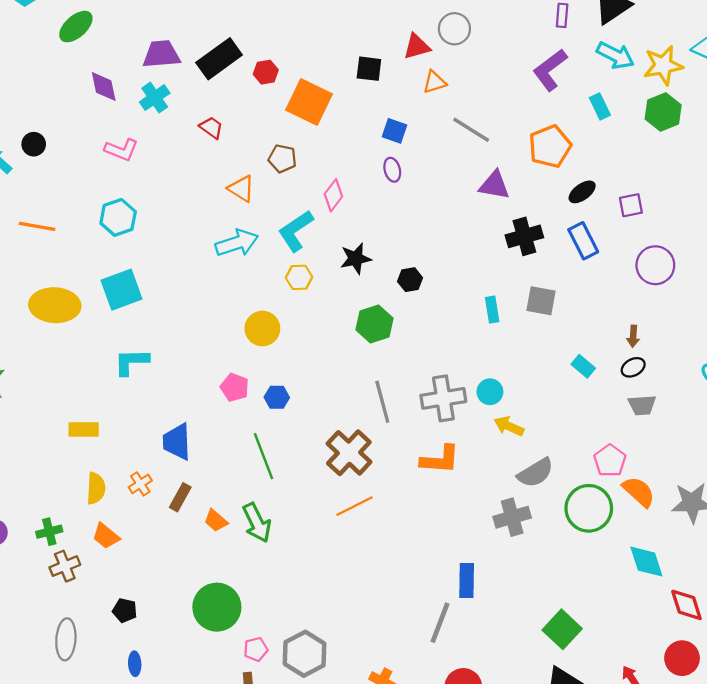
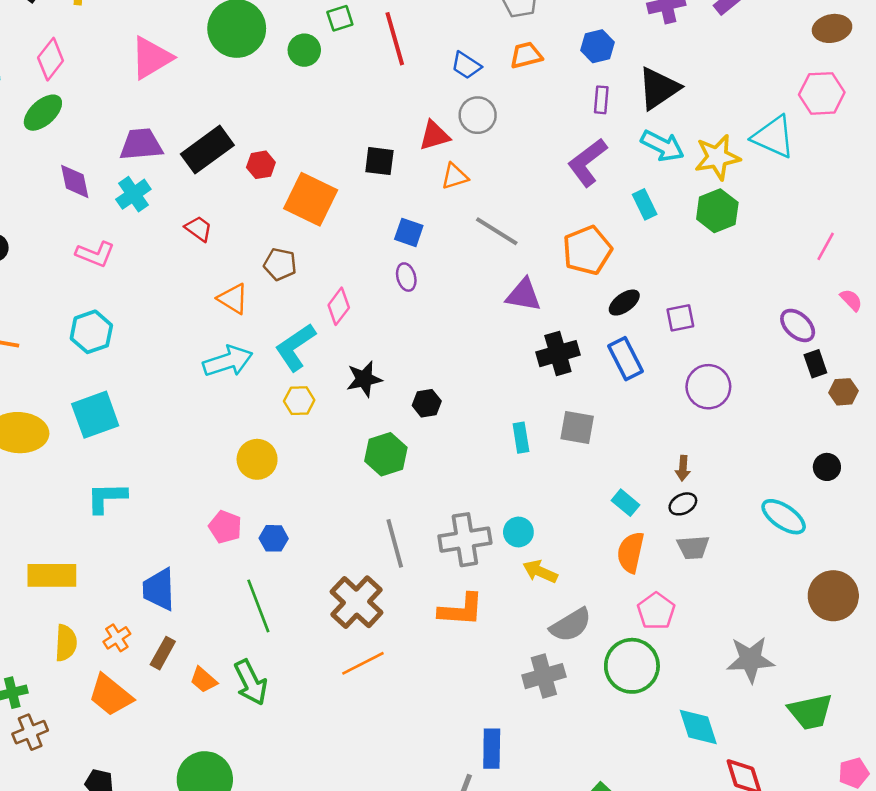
yellow rectangle: (84, 429) -> (52, 575), size x1.4
orange semicircle: (639, 492) -> (631, 552), moved, turned -120
orange trapezoid: (106, 536) -> (110, 695), moved, size x1.4

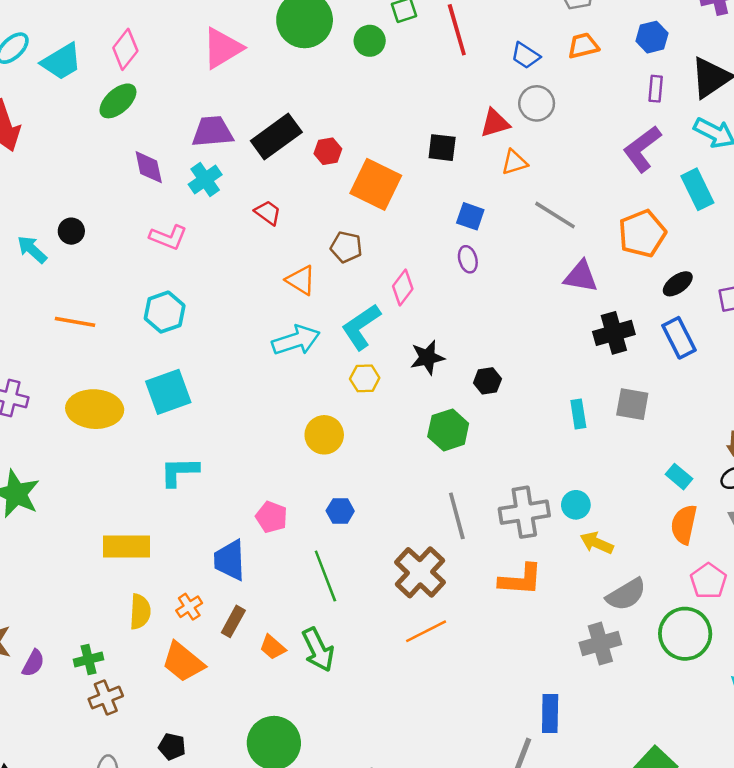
cyan rectangle: (645, 204) -> (697, 189), size x1.4
pink pentagon: (225, 527) -> (271, 517), moved

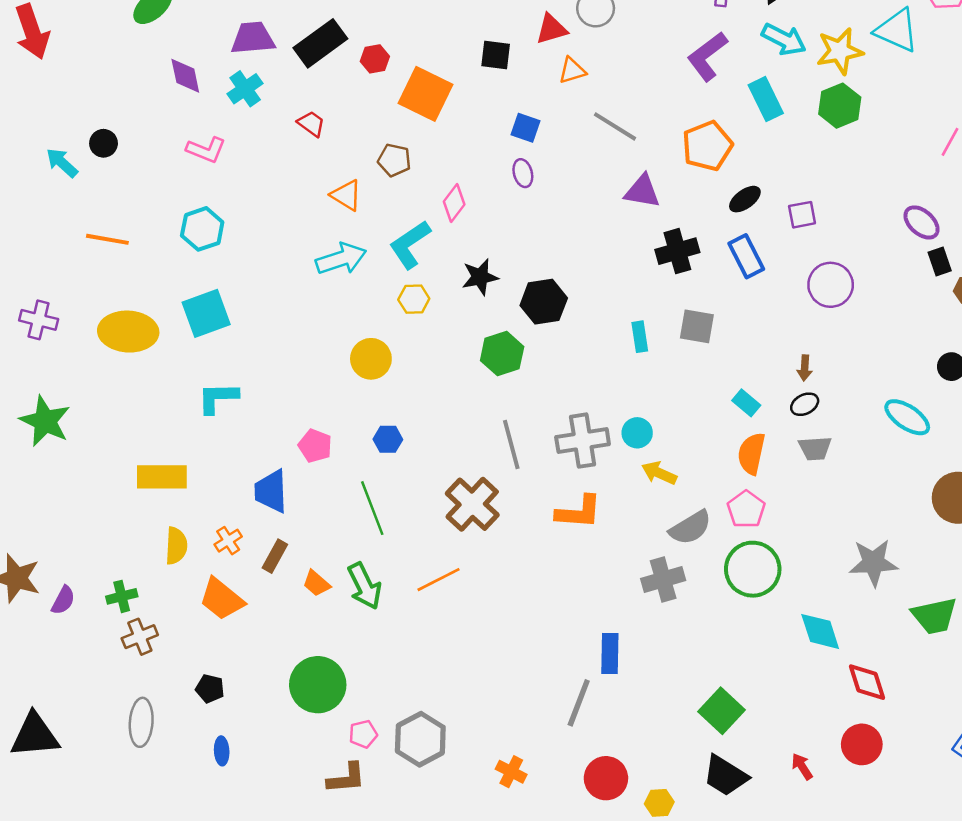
black hexagon: (487, 381) -> (544, 302), size x1.6
pink pentagon: (708, 581) -> (746, 509), moved
orange line: (426, 631) -> (438, 580), moved

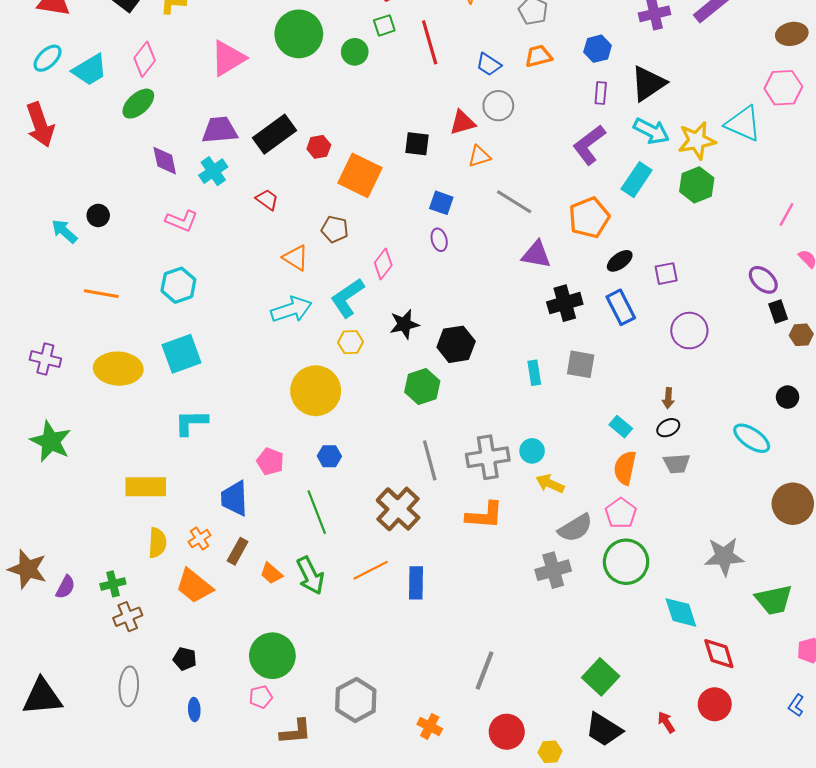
cyan rectangle: (766, 99) -> (637, 180), turned 60
yellow circle: (371, 359) -> (316, 391), size x1.5
blue rectangle: (610, 654) -> (416, 583), moved
pink pentagon: (363, 734) -> (261, 697), moved

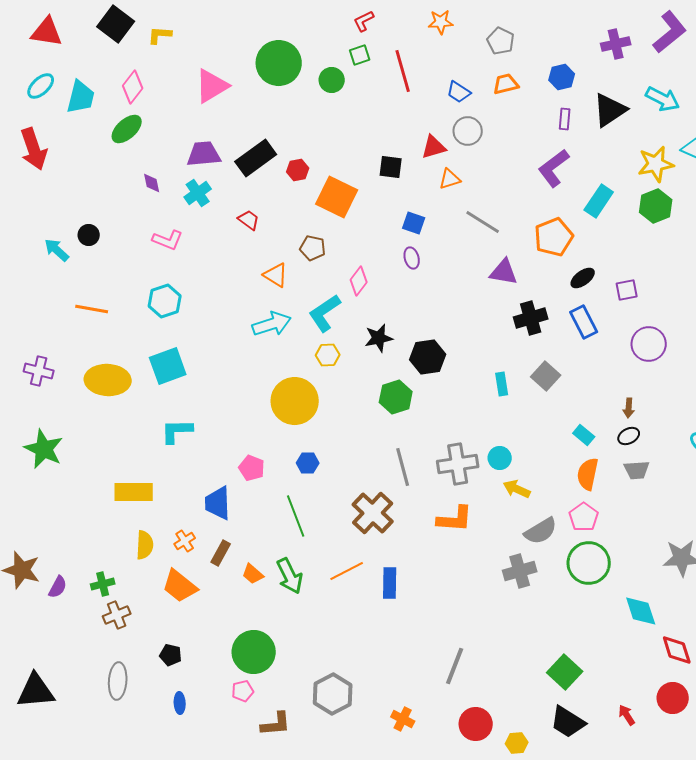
cyan trapezoid: (90, 70) -> (81, 97), turned -45
cyan arrow: (651, 131) -> (663, 99), moved
purple diamond: (165, 161) -> (152, 183), size x0.7
gray square: (581, 364) -> (546, 376), turned 32

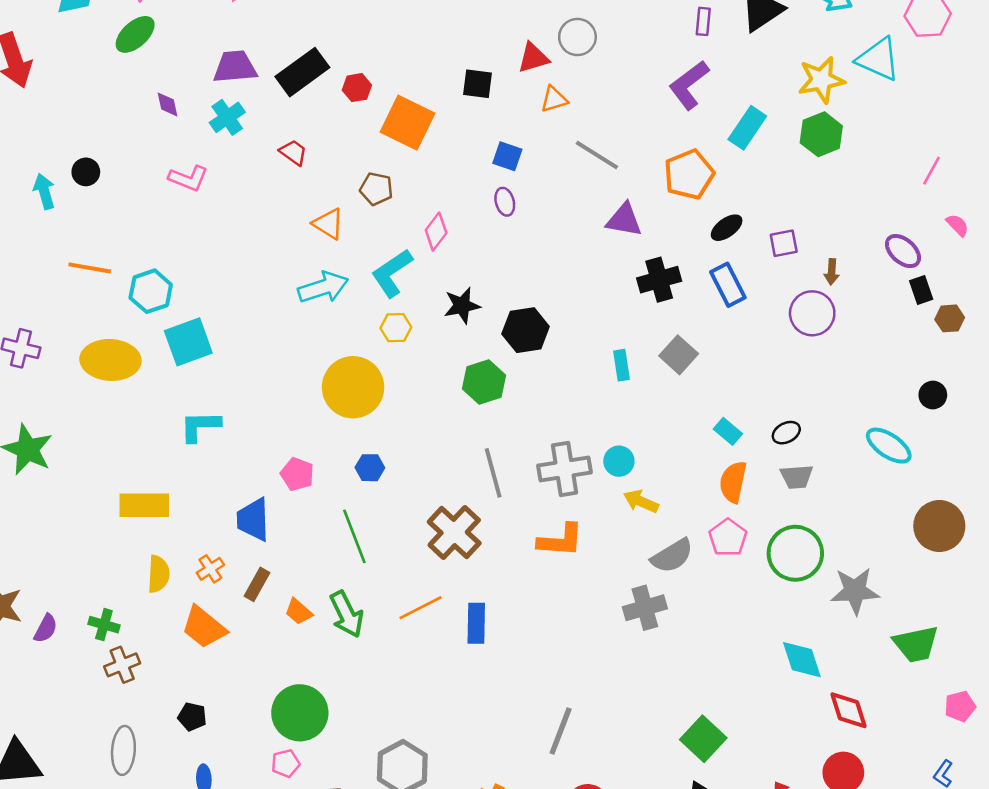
cyan arrow: (57, 250) -> (44, 191), turned 32
cyan hexagon: (165, 301) -> (151, 291), moved
brown arrow: (629, 408) -> (832, 272), moved
green circle: (589, 563) -> (795, 553), moved
green cross: (103, 584) -> (104, 625), turned 30

